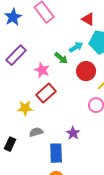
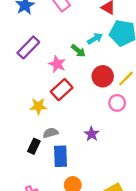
red circle: (86, 71) -> (103, 76), moved
black rectangle: (10, 144) -> (34, 146), moved
blue rectangle: (56, 153) -> (61, 156), moved

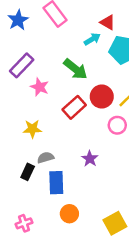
cyan arrow: (95, 39) -> (92, 39), moved
green arrow: (78, 51) -> (75, 69), size x1.5
pink star: (57, 64) -> (40, 87), moved
red rectangle: (62, 90) -> (74, 107), moved

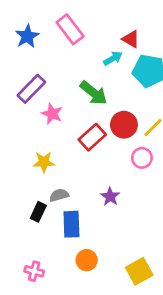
pink cross: (24, 223) -> (34, 271), turned 35

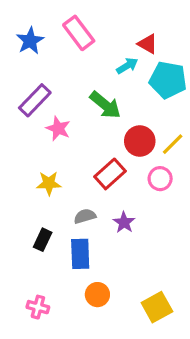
red rectangle: (92, 137) -> (110, 174), moved
gray semicircle: (59, 195) -> (85, 216), moved

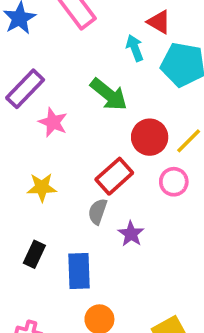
cyan arrow: (127, 66) -> (135, 48), turned -80
gray semicircle: (85, 216) -> (98, 211), moved, turned -55

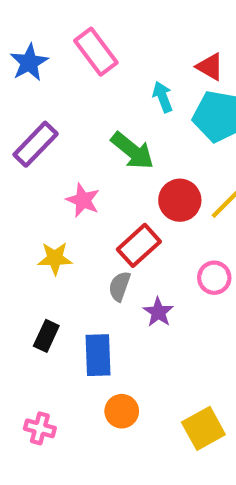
red triangle: (159, 22) -> (210, 67), moved
pink star: (53, 122) -> (83, 200), moved
pink circle: (174, 182) -> (214, 278), moved

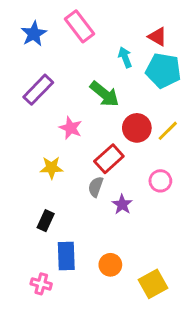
blue rectangle: (98, 355) -> (66, 256), moved
orange circle: (122, 411) -> (110, 265), moved

